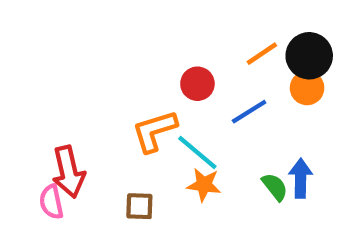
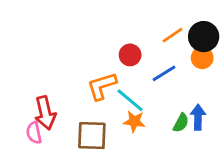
green semicircle: (275, 187) -> (181, 123), turned 66
brown square: (139, 206) -> (92, 136), size x1.6

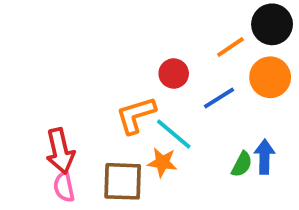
black circle: (204, 37) -> (272, 24), moved
orange circle: (202, 58) -> (270, 77), size x1.4
orange star: (134, 121) -> (162, 162), moved
pink semicircle: (34, 133) -> (64, 187), moved

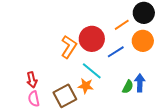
red circle: (174, 73) -> (92, 39), size x1.6
orange L-shape: (136, 115) -> (69, 47), moved, turned 140
red arrow: (60, 151) -> (32, 80), size x0.7
brown square: (123, 181) -> (65, 96), turned -30

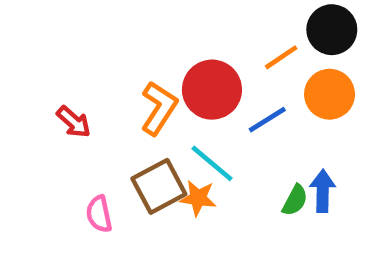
red arrow: (32, 80) -> (74, 122), moved, turned -35
brown square: (65, 96) -> (159, 186), moved
pink semicircle: (34, 99) -> (99, 214), moved

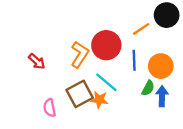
orange circle: (330, 94) -> (161, 66), moved
blue line: (267, 120) -> (134, 60), turned -60
green semicircle: (295, 200) -> (148, 88), moved

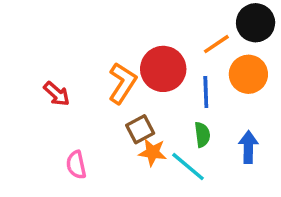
orange circle: (161, 66) -> (248, 74), moved
cyan line: (106, 82) -> (188, 167), moved
green semicircle: (148, 88) -> (202, 135), moved, turned -35
brown square: (80, 94) -> (140, 129), moved, size x0.7

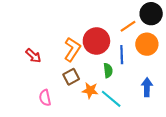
brown square: (140, 129) -> (71, 77), moved
green semicircle: (202, 135) -> (108, 70), moved

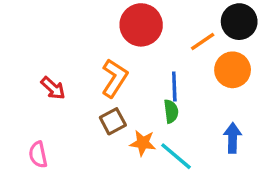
red circle: (96, 41) -> (141, 25), moved
blue line: (122, 55) -> (174, 86), moved
pink semicircle: (45, 98) -> (38, 155), moved

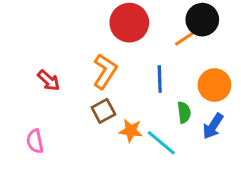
black circle: (239, 22) -> (202, 20), moved
orange circle: (233, 70) -> (214, 85), moved
green semicircle: (171, 111) -> (184, 112), moved
blue arrow: (233, 138) -> (213, 126), turned -148

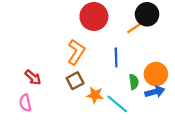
red arrow: (49, 80) -> (33, 77), moved
orange circle: (214, 85) -> (156, 74), moved
blue arrow: (213, 126) -> (155, 92), turned -138

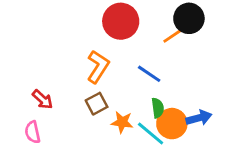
blue line: (116, 57) -> (149, 74), turned -54
orange circle: (156, 74) -> (172, 124), moved
green semicircle: (134, 82) -> (158, 108), moved

